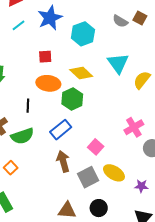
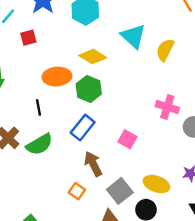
red square: (45, 57) -> (28, 38), moved
pink cross: (134, 127) -> (167, 107), turned -30
orange square: (11, 168) -> (77, 191), moved
yellow ellipse: (114, 173) -> (156, 184), moved
gray square: (88, 177) -> (120, 191), moved

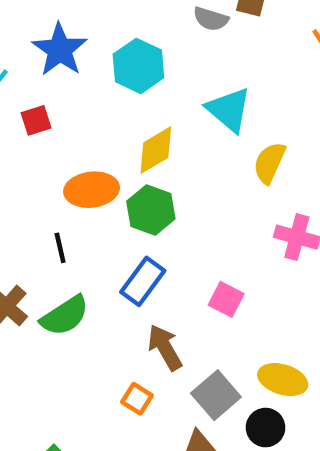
yellow semicircle: (165, 50) -> (269, 163), moved
yellow diamond: (93, 57) -> (156, 150), turned -60

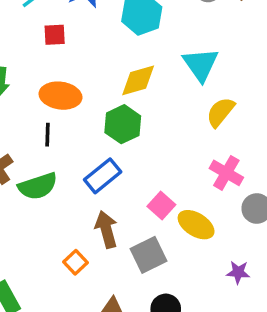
orange ellipse: (92, 190) -> (60, 96), moved
yellow ellipse: (283, 380) -> (196, 225), moved
gray square: (216, 395) -> (149, 255), moved

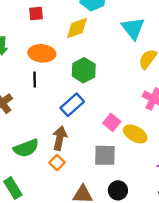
yellow diamond: (138, 80) -> (77, 28), moved
green semicircle: (38, 186) -> (26, 148), moved
brown arrow: (106, 229) -> (60, 138), moved, turned 30
gray square: (149, 255) -> (105, 155), turned 30

